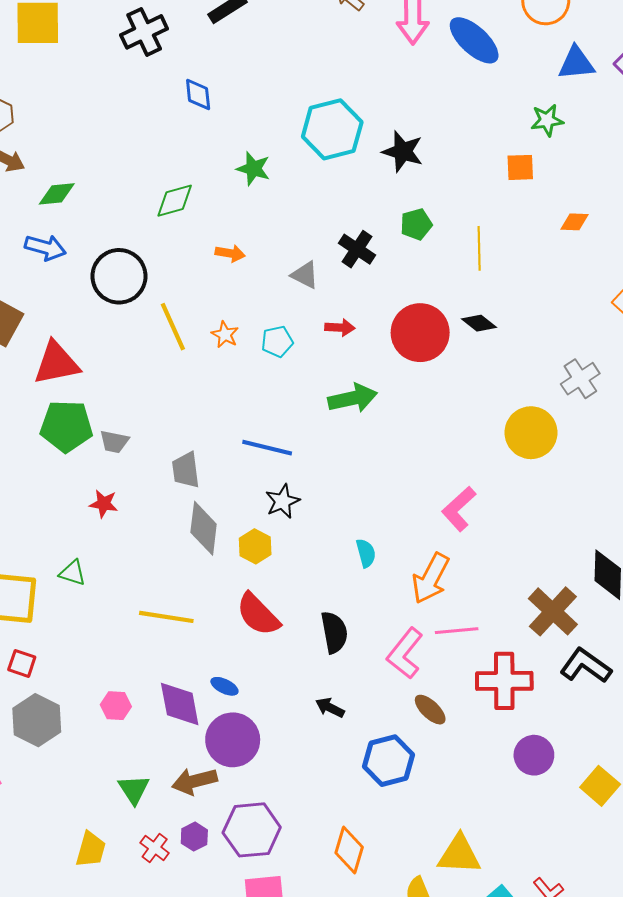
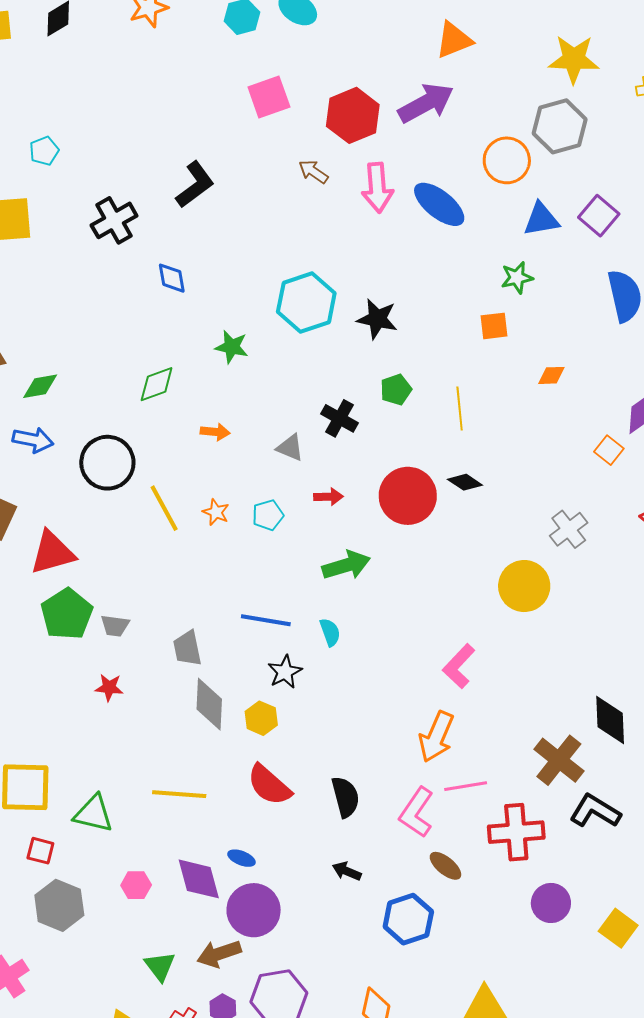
green pentagon: (66, 426) -> (67, 614), turned -30
cyan semicircle: (366, 553) -> (330, 632), moved
green triangle: (73, 573) -> (93, 814), moved, size x1.5

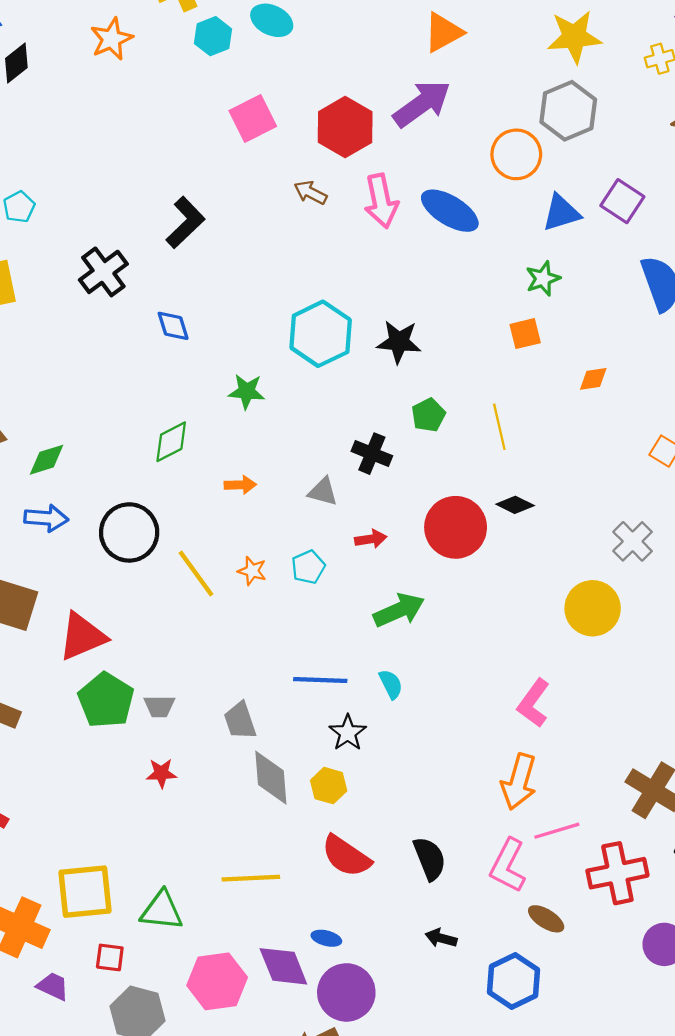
pink hexagon: (136, 885) -> (217, 981), size x1.8

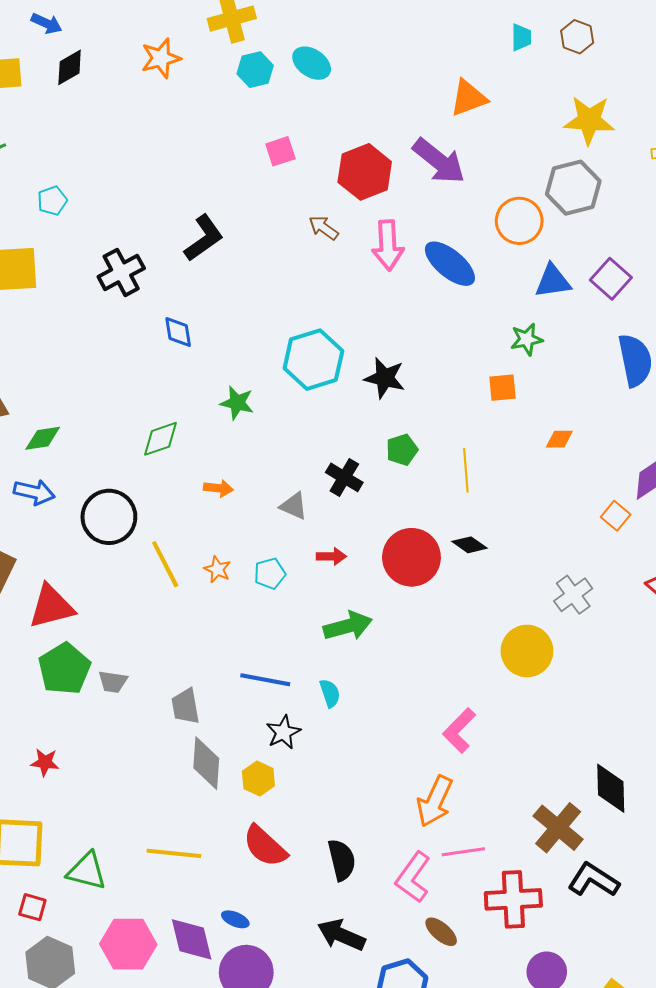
purple arrow: (422, 104) -> (439, 161), turned 66
pink square: (253, 119) -> (280, 151), size x0.7
red star: (161, 773) -> (45, 762), moved
black arrow: (441, 938) -> (341, 935), size x1.6

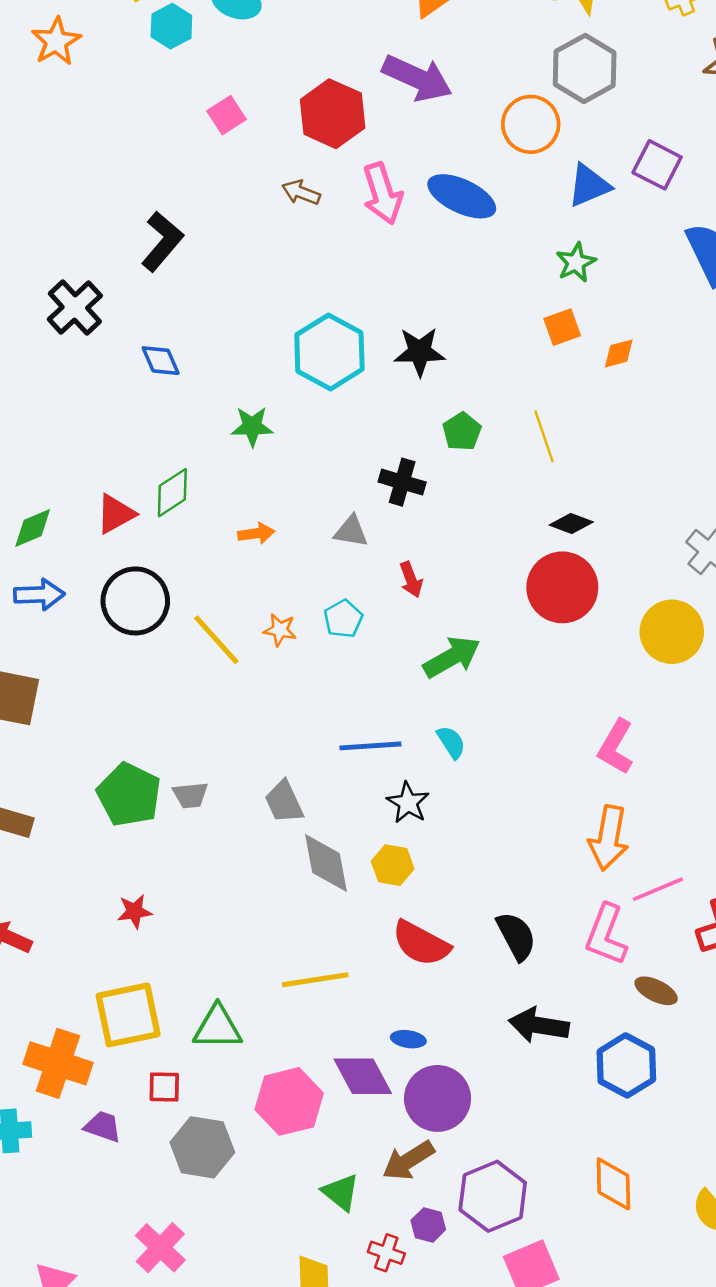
orange diamond: (559, 439) -> (619, 353), moved
red arrow: (331, 556) -> (411, 580), turned 84
red circle: (411, 557) -> (562, 587), moved
red triangle: (51, 607) -> (116, 514), moved, size x0.7

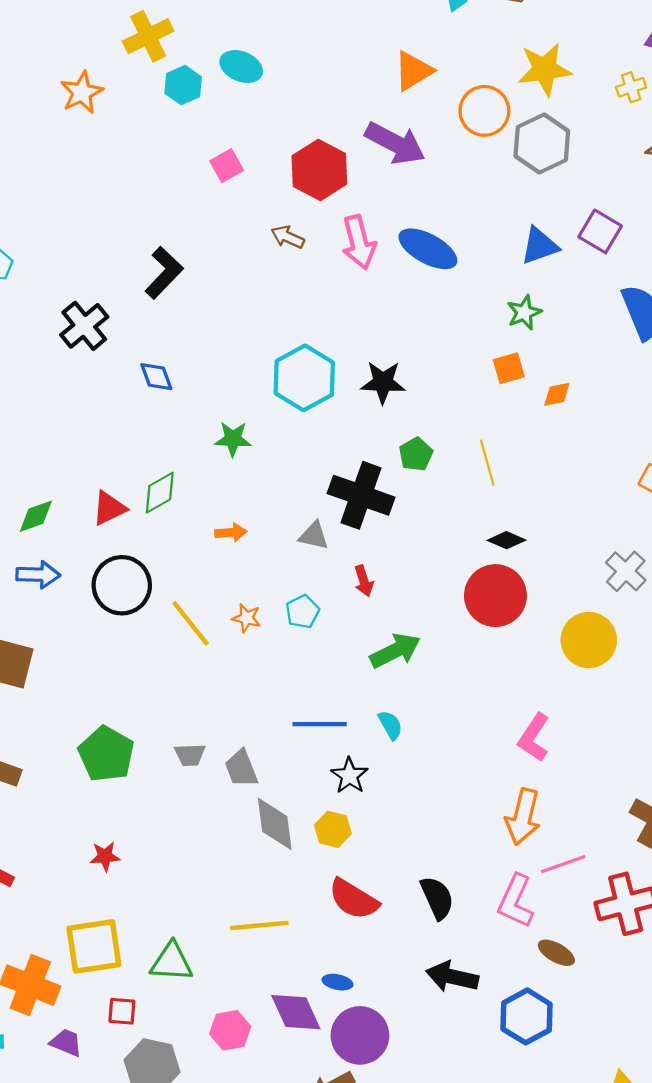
orange circle: (531, 124) -> (484, 111), moved
black cross: (402, 482) -> (361, 495), size x1.6
gray trapezoid: (190, 795) -> (190, 755), moved
pink hexagon: (289, 1101) -> (230, 1030), size x0.7

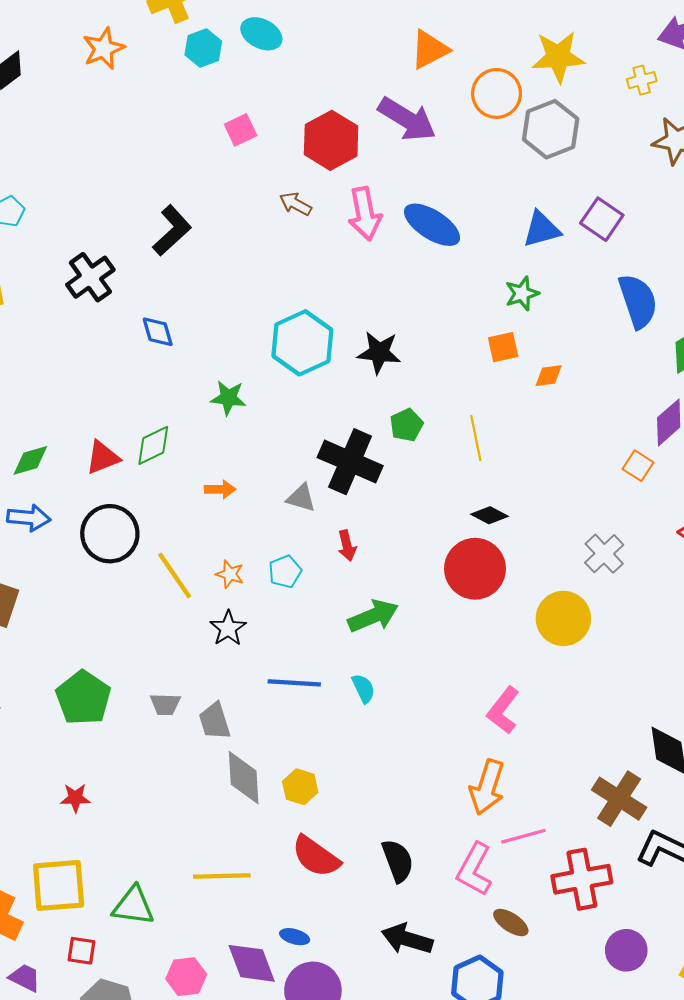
black star: (349, 776) -> (228, 628), moved

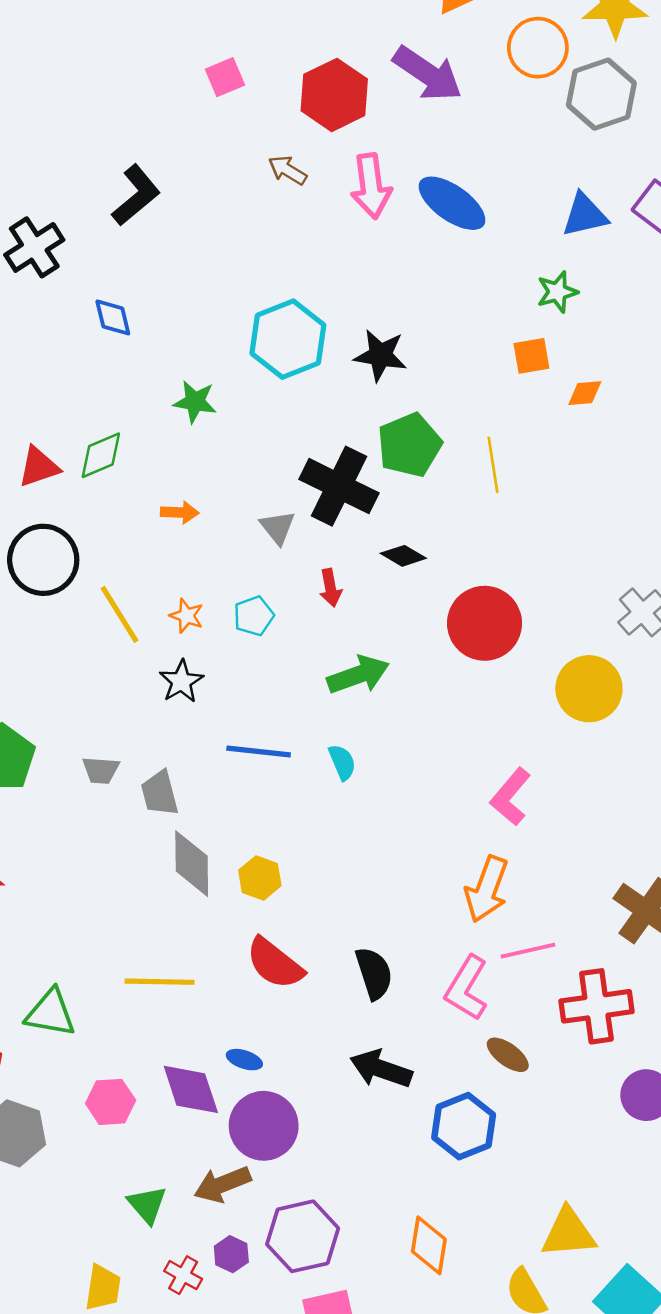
green pentagon: (406, 425) -> (410, 445), size x1.6
gray triangle: (301, 498) -> (277, 527), turned 32
black diamond: (490, 515) -> (403, 556), moved

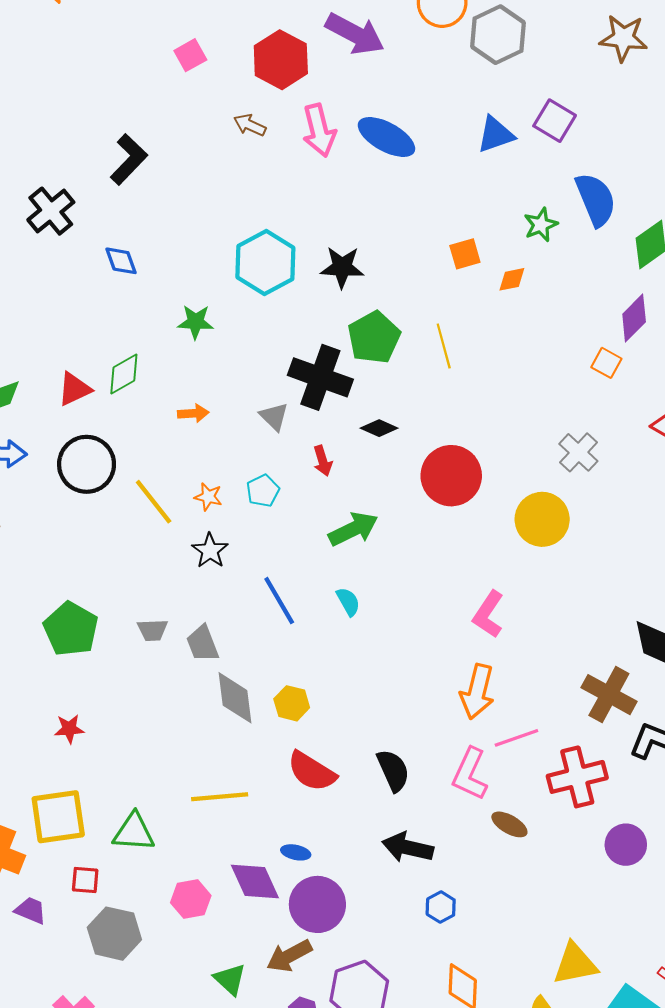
green star: (557, 292) -> (541, 225), moved
blue line: (259, 751) -> (279, 601), turned 60
blue hexagon: (464, 1126) -> (441, 907), moved, size x0.6

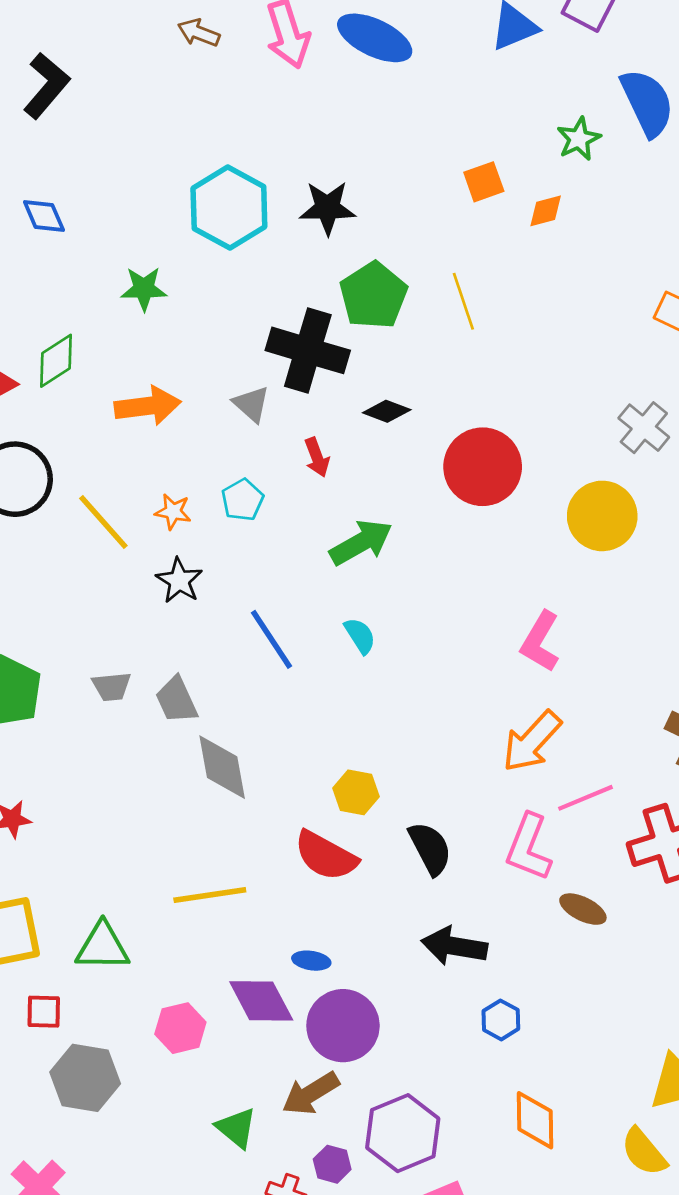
orange arrow: (193, 413) -> (148, 406), size x1.6
orange arrow: (477, 692) -> (532, 741), turned 32
yellow hexagon: (292, 703) -> (356, 792), moved

